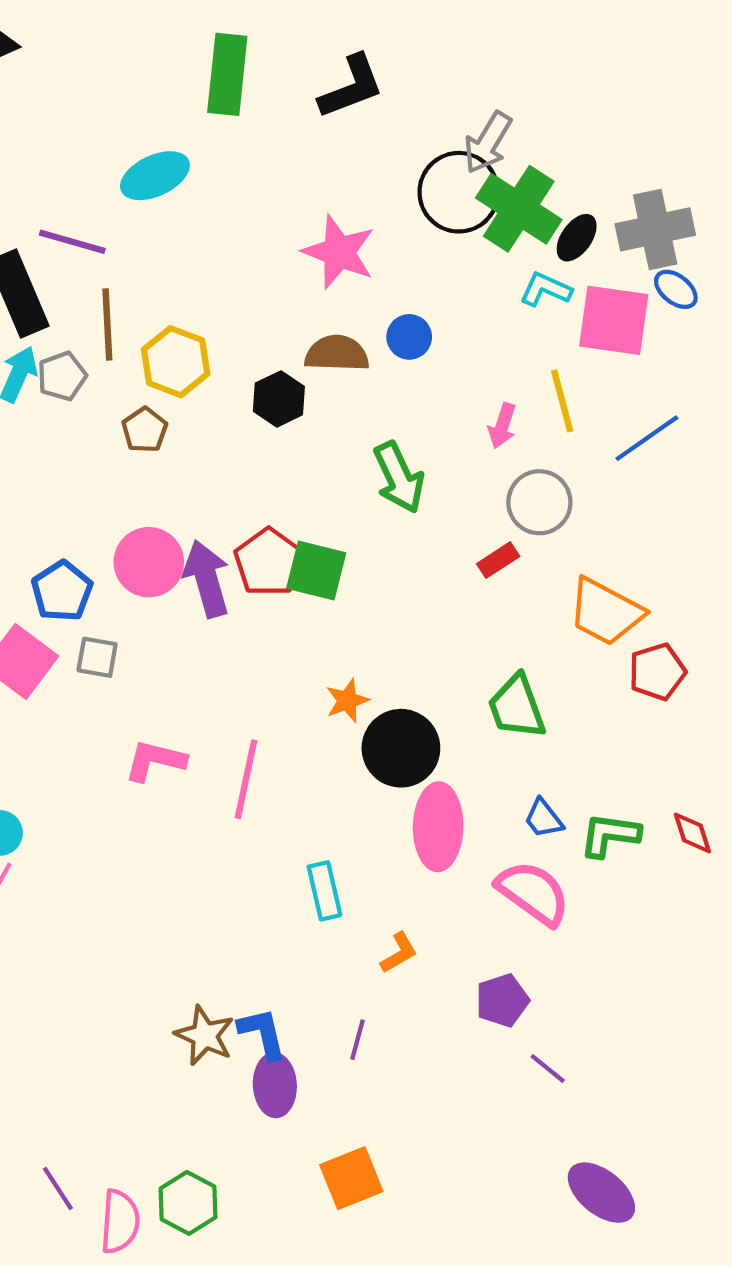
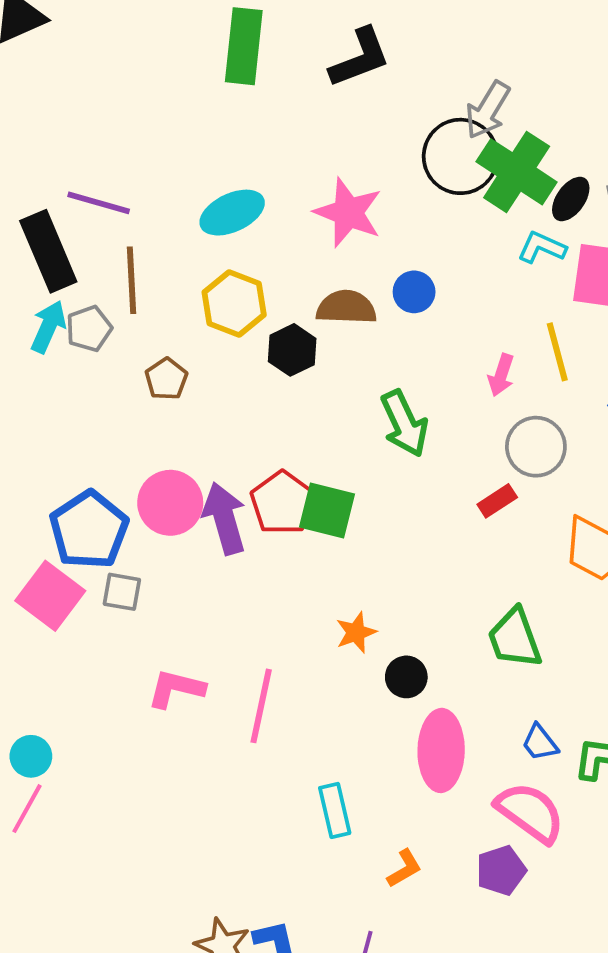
cyan ellipse: (155, 176) -> (232, 213), moved
yellow hexagon: (176, 362) -> (234, 303), moved
blue pentagon: (62, 591) -> (89, 530), size x1.4
black circle: (401, 748) -> (406, 677), size x0.6
purple pentagon: (502, 1000) -> (501, 870), moved

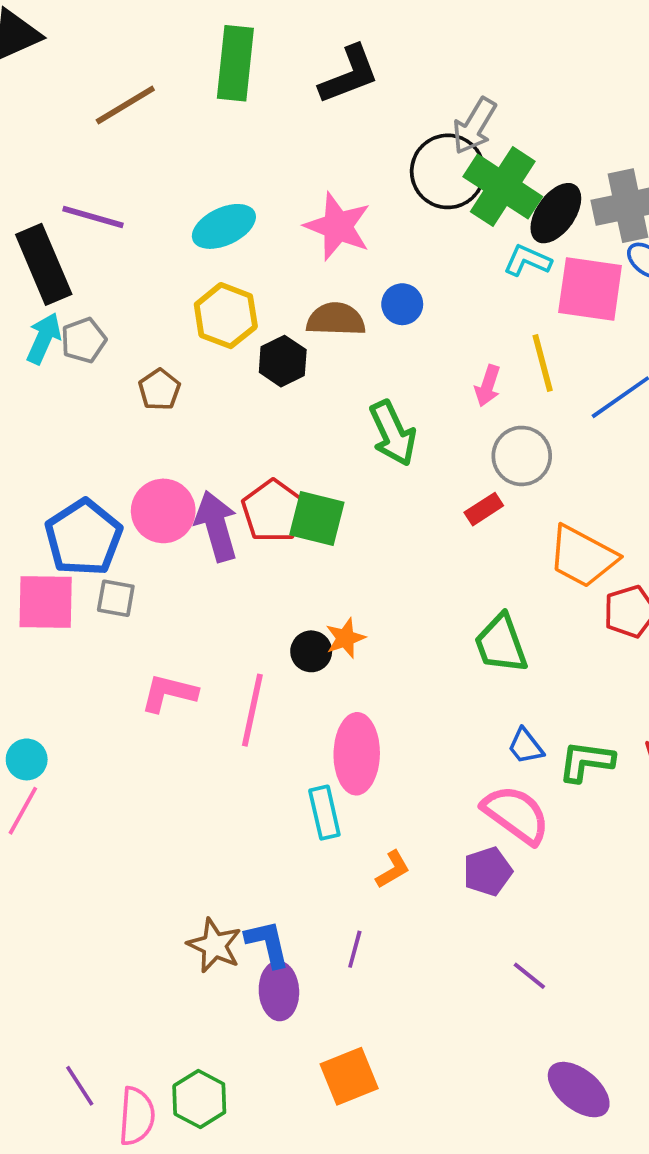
black ellipse: (571, 199) -> (556, 213), size x1.4
brown line: (132, 280) -> (125, 105), moved, turned 62
pink square: (50, 596) -> (46, 602), turned -36
black circle: (406, 677) -> (311, 651), moved
pink ellipse: (441, 750) -> (357, 754), moved

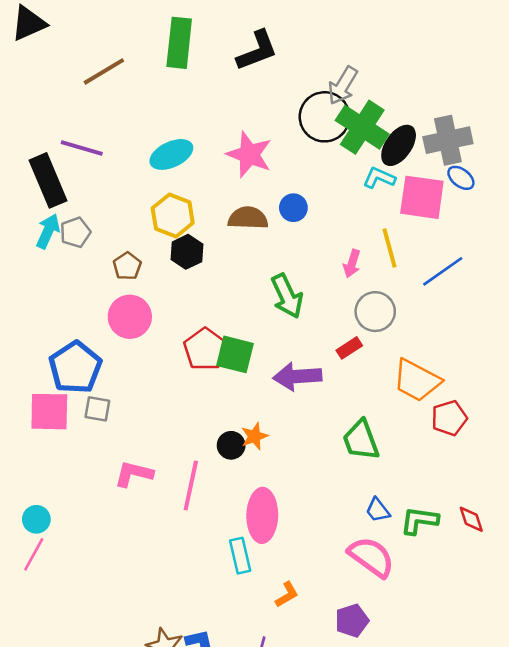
black hexagon: (283, 361) -> (187, 252), moved
pink circle: (163, 511) -> (130, 317), moved
purple arrow: (216, 526) -> (297, 376), moved, turned -78
purple pentagon: (488, 871) -> (352, 621), moved

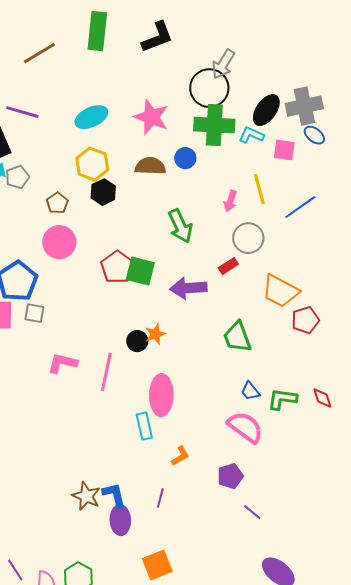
green cross: (362, 127) -> (214, 125), moved, turned -30
pink square: (422, 197) -> (284, 150), size x0.6

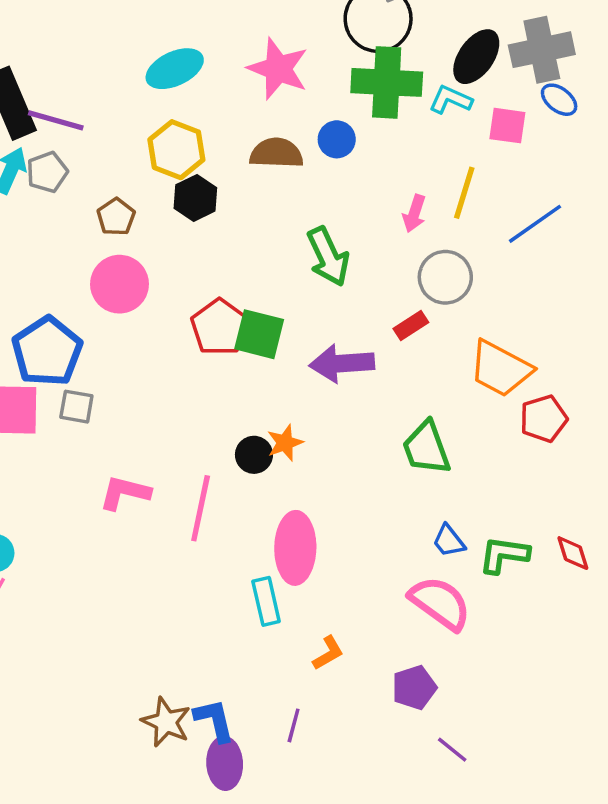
purple line: (22, 112) -> (56, 120), moved
yellow line: (259, 189) -> (464, 193), turned 32

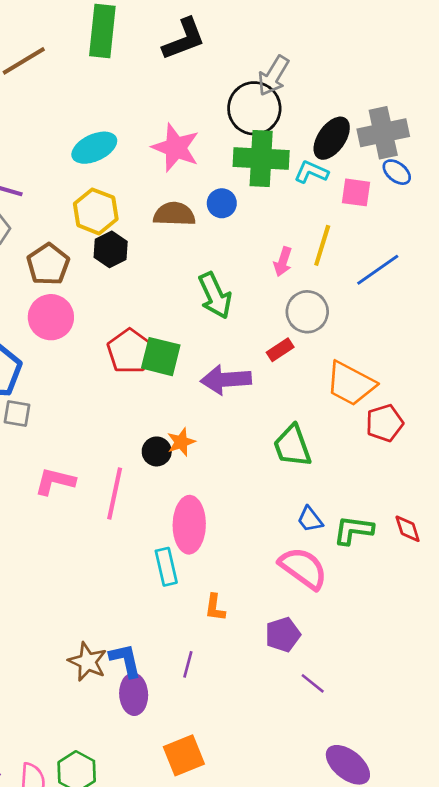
brown pentagon: (116, 217) -> (48, 264), size x1.4
orange L-shape: (328, 653) -> (215, 607), turned 128

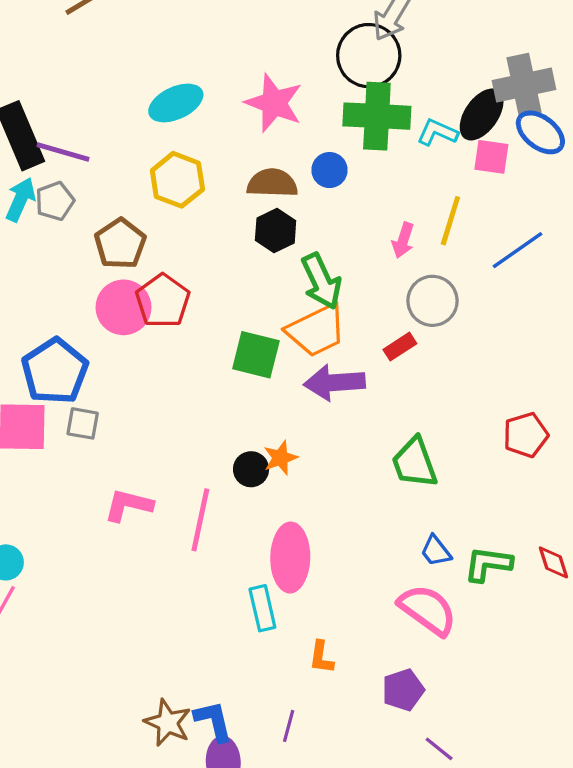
black ellipse: (332, 138) -> (482, 114), moved
blue ellipse: (397, 172) -> (540, 132), size x1.4
black hexagon: (111, 249) -> (276, 231), moved
red pentagon: (130, 351) -> (163, 301), moved
orange trapezoid: (351, 384) -> (316, 330), moved, turned -54

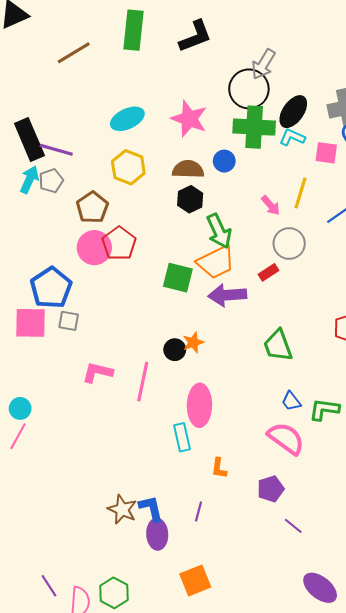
black ellipse: (482, 114) -> (293, 112), moved
pink arrow: (403, 240) -> (271, 205), turned -60

